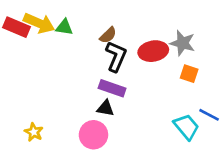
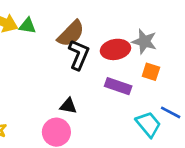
brown semicircle: (108, 35) -> (71, 34), size x1.6
purple rectangle: (112, 88) -> (118, 86), moved

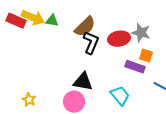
purple rectangle: (118, 86) -> (135, 67), moved
black triangle: (68, 106) -> (83, 82), size x1.5
cyan trapezoid: (148, 124) -> (120, 96), moved

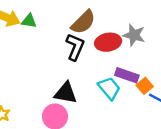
brown semicircle: (85, 27) -> (83, 22), moved
orange square: (146, 56) -> (145, 86), moved, turned 32
cyan trapezoid: (120, 96) -> (109, 88), moved

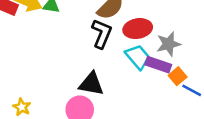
gray star: (134, 35) -> (169, 44), moved, turned -30
cyan trapezoid: (109, 88) -> (138, 57), moved

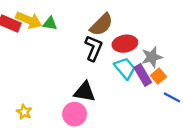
purple rectangle: (158, 65) -> (143, 75), turned 40
orange square: (178, 76) -> (158, 76), moved

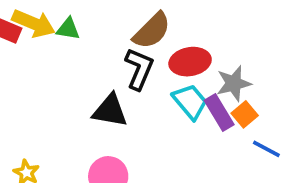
black triangle: (85, 92) -> (110, 111), moved

